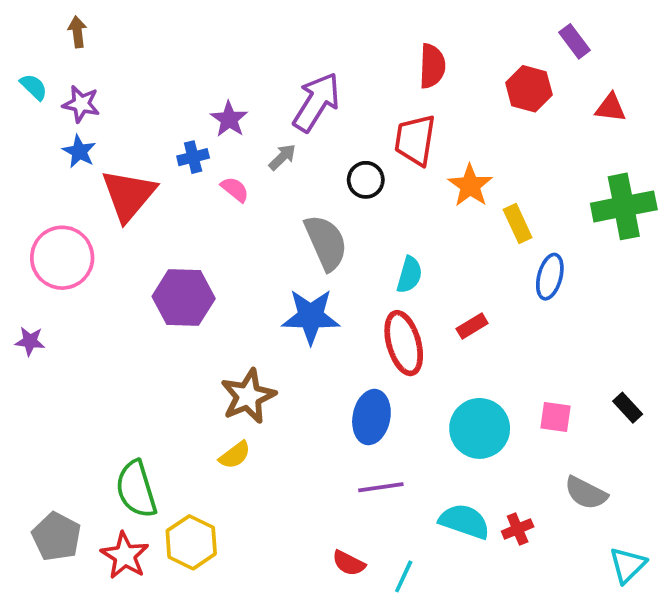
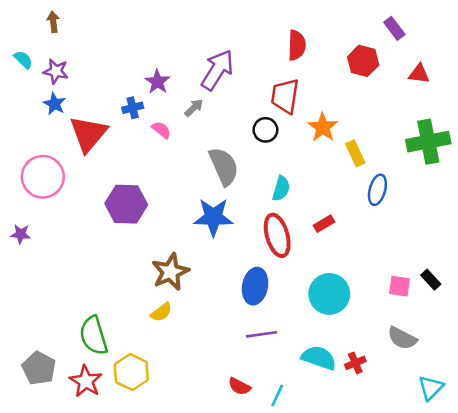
black circle: (366, 180) -> (265, 130), moved
pink square: (556, 417) -> (400, 286), moved

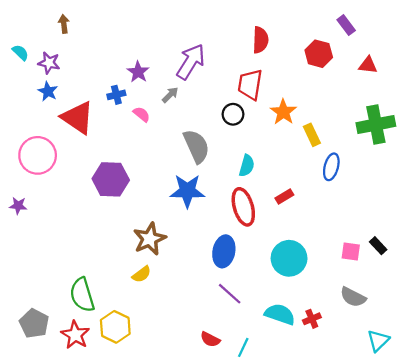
brown arrow: (53, 22) -> (64, 24), moved
red triangle: (88, 134) -> (78, 118), turned -36
purple line: (262, 334) -> (230, 294), turned 50

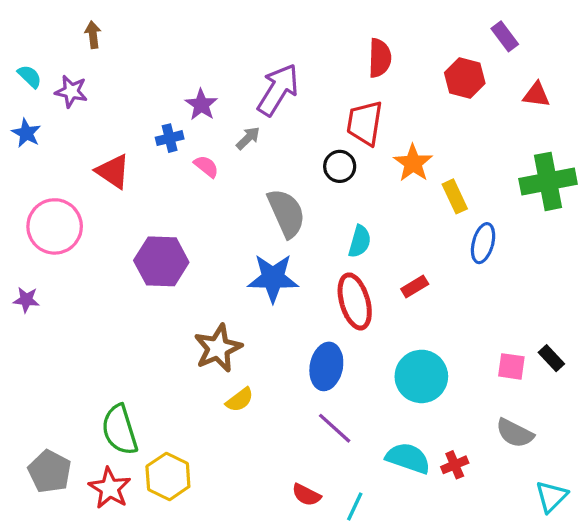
blue star: (48, 91) -> (26, 133), moved
red triangle: (78, 118) -> (113, 171), size x0.7
yellow semicircle: (142, 274) -> (240, 400), moved

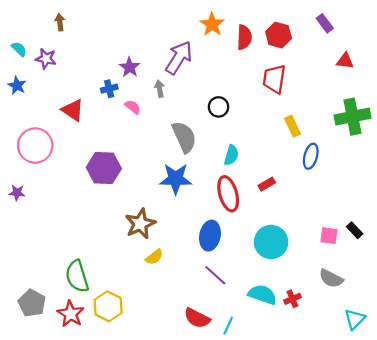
red hexagon: (465, 78) -> (279, 35), moved
red trapezoid: (365, 123) -> (274, 79), moved
gray arrow: (248, 138) -> (160, 89), turned -56
orange star: (413, 163) -> (212, 24), moved
red semicircle: (306, 495) -> (197, 318), size x1.4

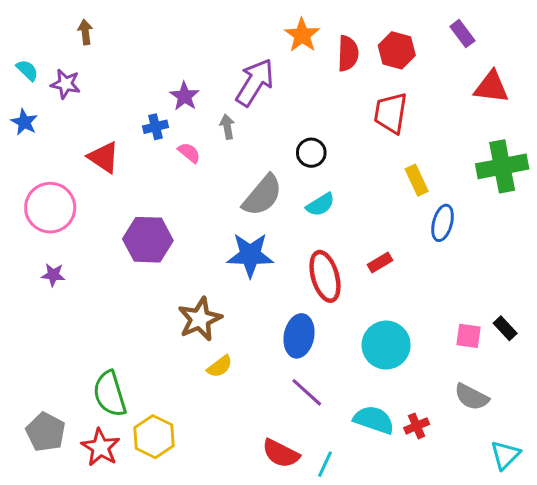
red triangle: (345, 61) -> (491, 87), size x1.4
gray semicircle: (184, 137) -> (262, 195), turned 64
cyan semicircle: (231, 155) -> (320, 205), moved, turned 42
purple star: (17, 193) -> (53, 275), moved

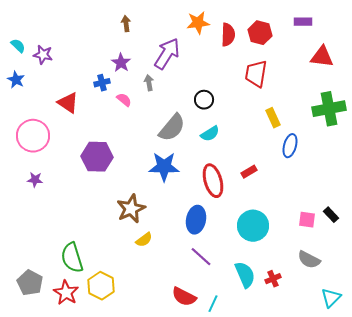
brown arrow: (85, 32) -> (126, 24), moved
purple rectangle: (462, 34) -> (303, 22), turned -54
orange star: (302, 35) -> (198, 23), turned 30
cyan semicircle: (374, 420) -> (245, 275), turned 48

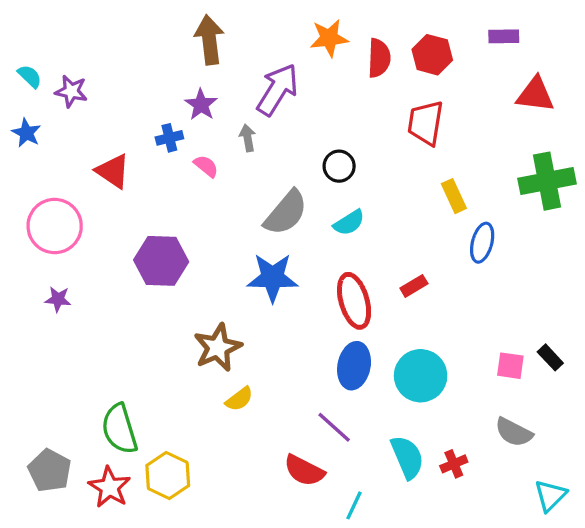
brown arrow: (126, 24) -> (209, 40), size x1.8
blue ellipse: (196, 220) -> (354, 366), moved
red semicircle: (184, 297) -> (304, 471), moved

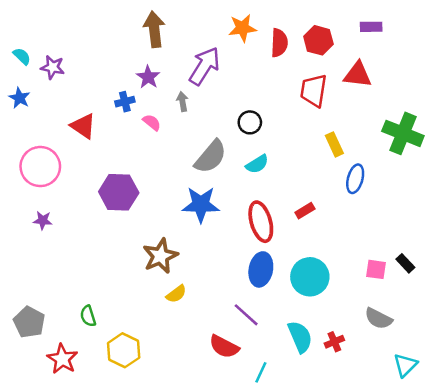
red triangle: (535, 95) -> (358, 75), moved
green cross: (547, 181) -> (403, 133), turned 33
green semicircle: (120, 429) -> (88, 316), size x0.6
gray pentagon: (50, 471) -> (29, 322), moved
red star: (110, 487) -> (62, 359), moved

